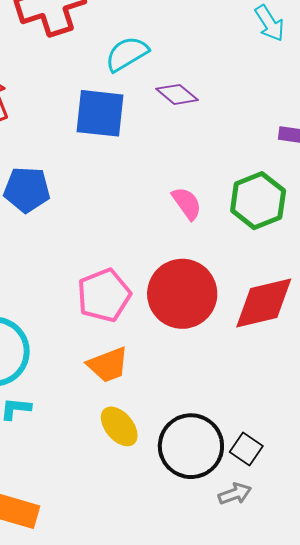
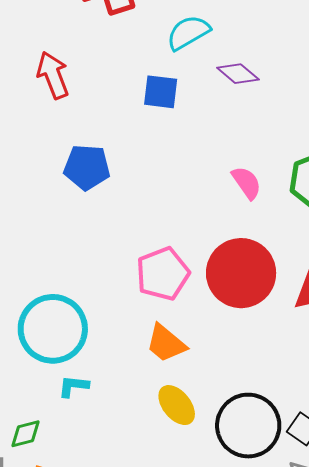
blue square: (100, 113) -> (161, 92), size x0.7
orange trapezoid: (108, 365) -> (166, 343), turned 60

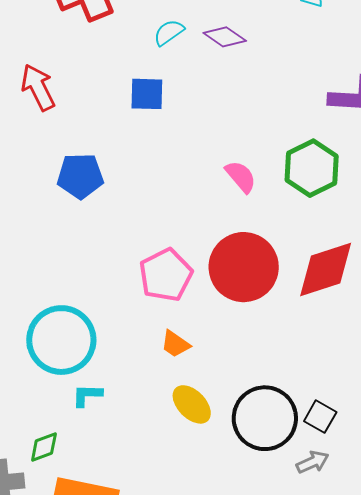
cyan semicircle: (188, 33) -> (169, 32), size x0.7
purple diamond: (238, 74) -> (225, 37), moved
orange trapezoid: (166, 343) -> (175, 344), size x0.7

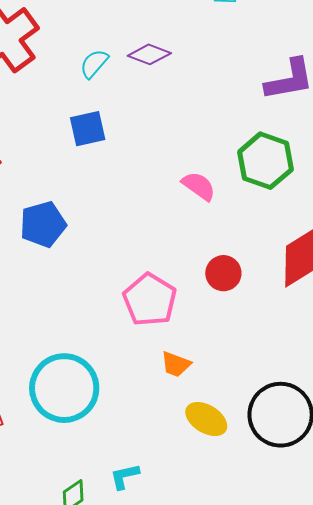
red circle: (244, 267) -> (223, 273), size x0.5
cyan L-shape: (87, 395) -> (125, 476), moved

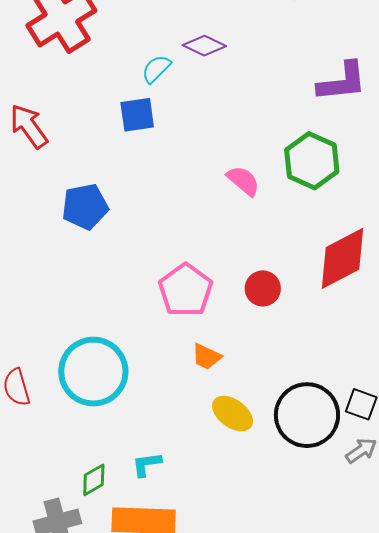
cyan semicircle: (94, 64) -> (156, 69), moved
red circle: (223, 273) -> (263, 288), moved

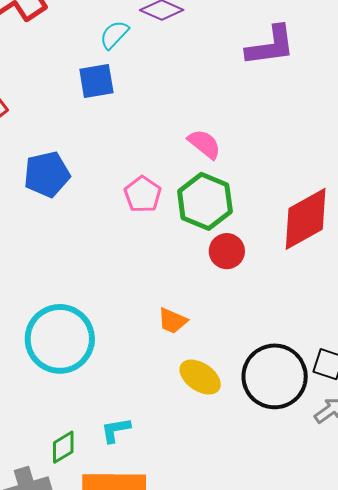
purple L-shape: (342, 82) -> (270, 46), moved
green hexagon: (312, 161) -> (205, 201), moved
pink pentagon: (186, 290) -> (143, 194), moved, size x0.7

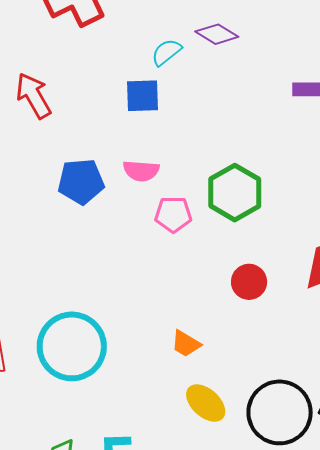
pink semicircle: (204, 144) -> (141, 171), moved, turned 138
pink pentagon: (143, 194) -> (173, 214), turned 30
green hexagon: (205, 201) -> (235, 193), moved

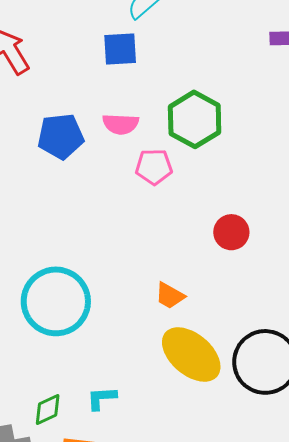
green hexagon: (235, 193) -> (195, 119), moved
yellow ellipse: (206, 403) -> (191, 354), size x1.5

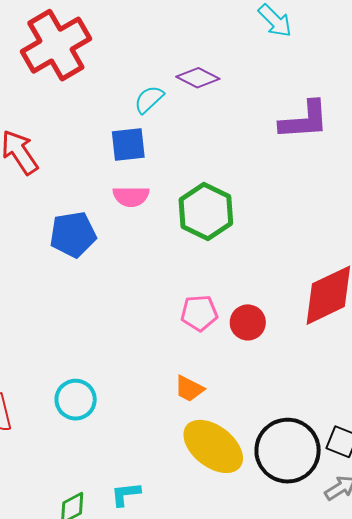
pink semicircle: (121, 124) -> (131, 196), moved
pink pentagon: (154, 167) -> (199, 313), moved
cyan circle: (56, 301) -> (76, 400), size x0.6

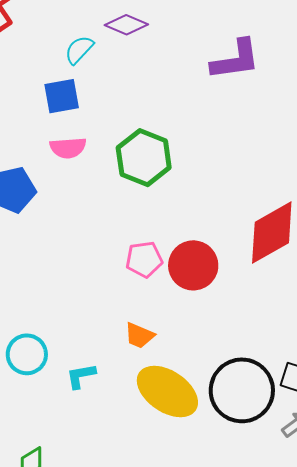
red circle: (248, 322) -> (193, 265), size x1.4
cyan L-shape: (126, 494) -> (81, 376), moved

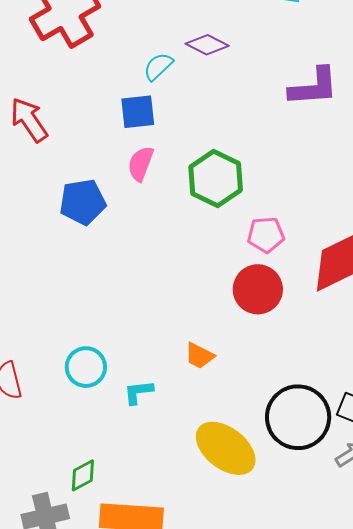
pink semicircle: (68, 148) -> (141, 164), turned 111
pink pentagon: (144, 259) -> (266, 235), moved
yellow ellipse: (167, 392) -> (226, 448), moved

